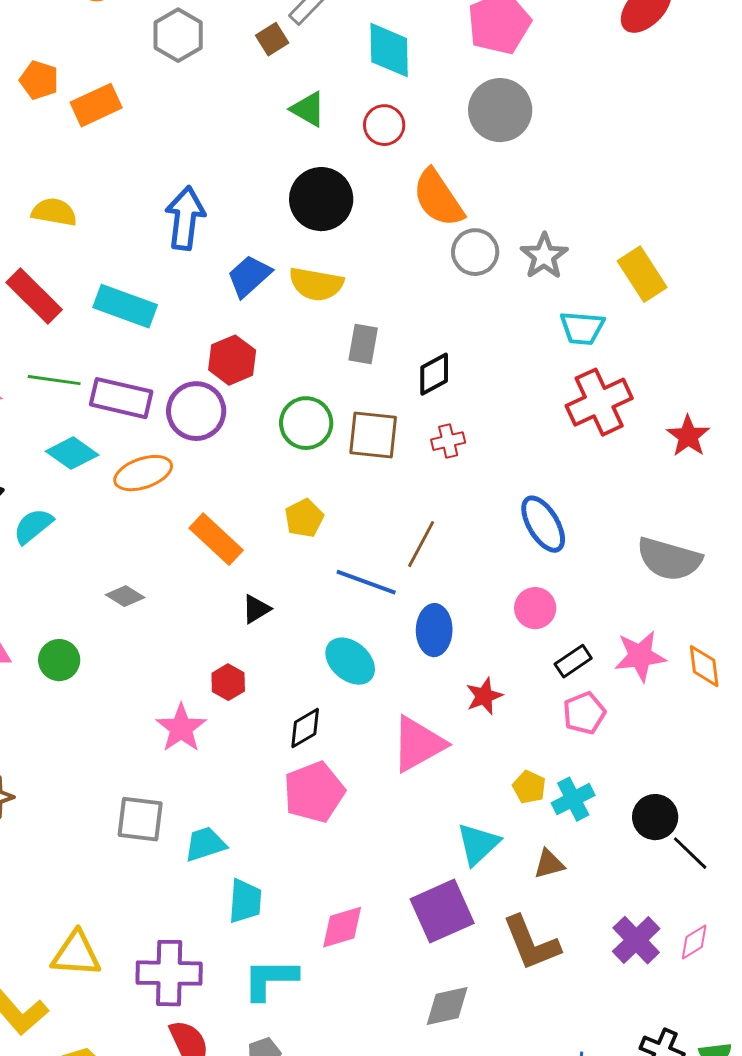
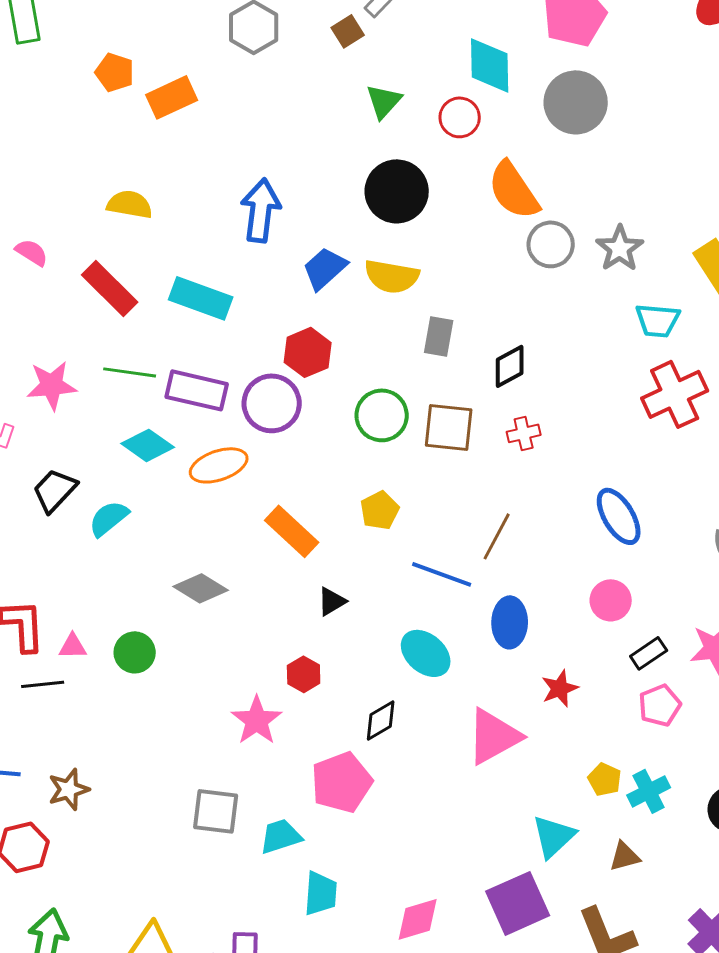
cyan diamond: (389, 50) -> (490, 65), moved
green triangle: (308, 109) -> (384, 101), turned 42
gray diamond: (125, 596) -> (201, 588), size x1.4
pink pentagon: (314, 792) -> (342, 782), moved

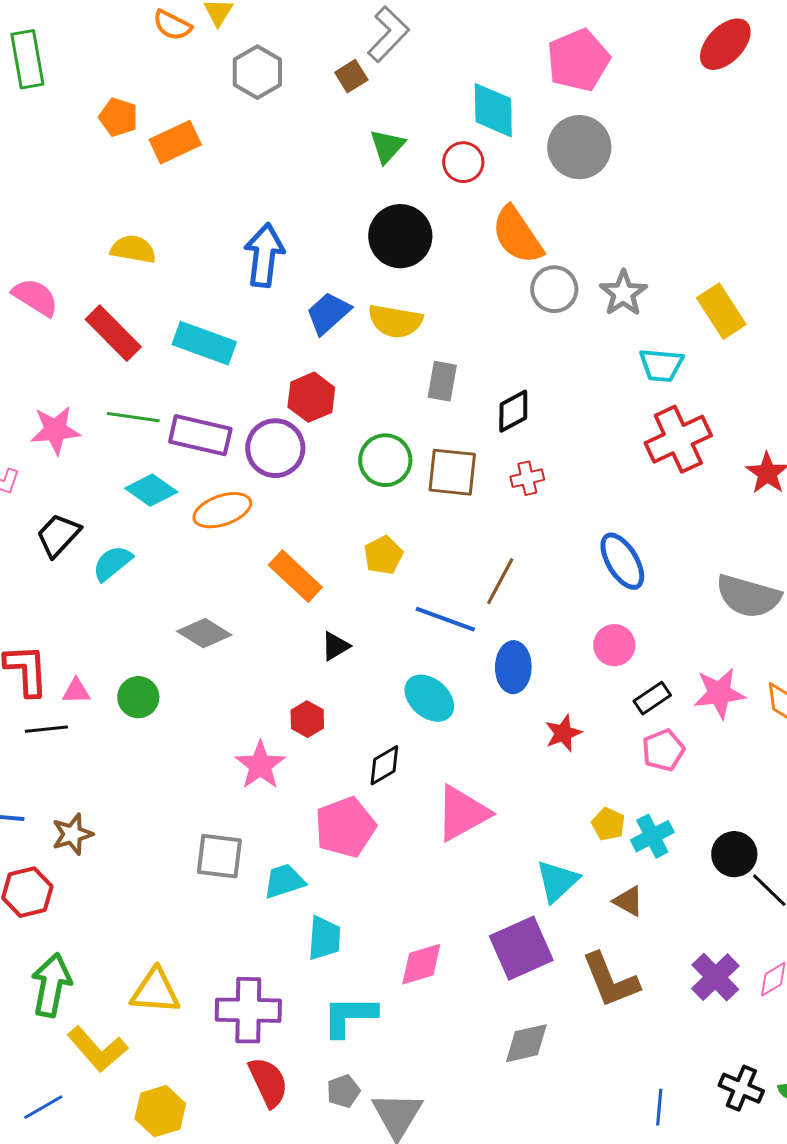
pink semicircle: (32, 252) -> (35, 297), size x1.4
pink triangle: (494, 736) -> (462, 813), moved
brown triangle: (625, 856) -> (628, 901), turned 44

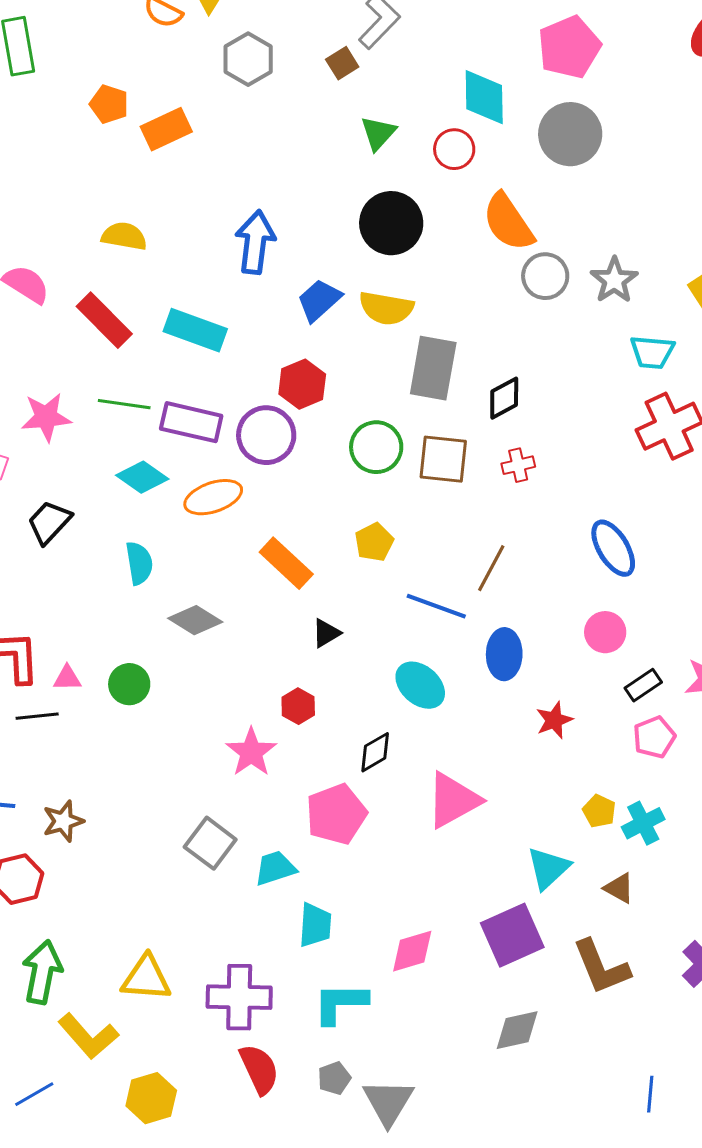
gray rectangle: (442, 381) -> (433, 368), size x1.6
cyan semicircle: (112, 563) -> (139, 563), moved, turned 120
gray square: (219, 856) -> (210, 843), turned 30

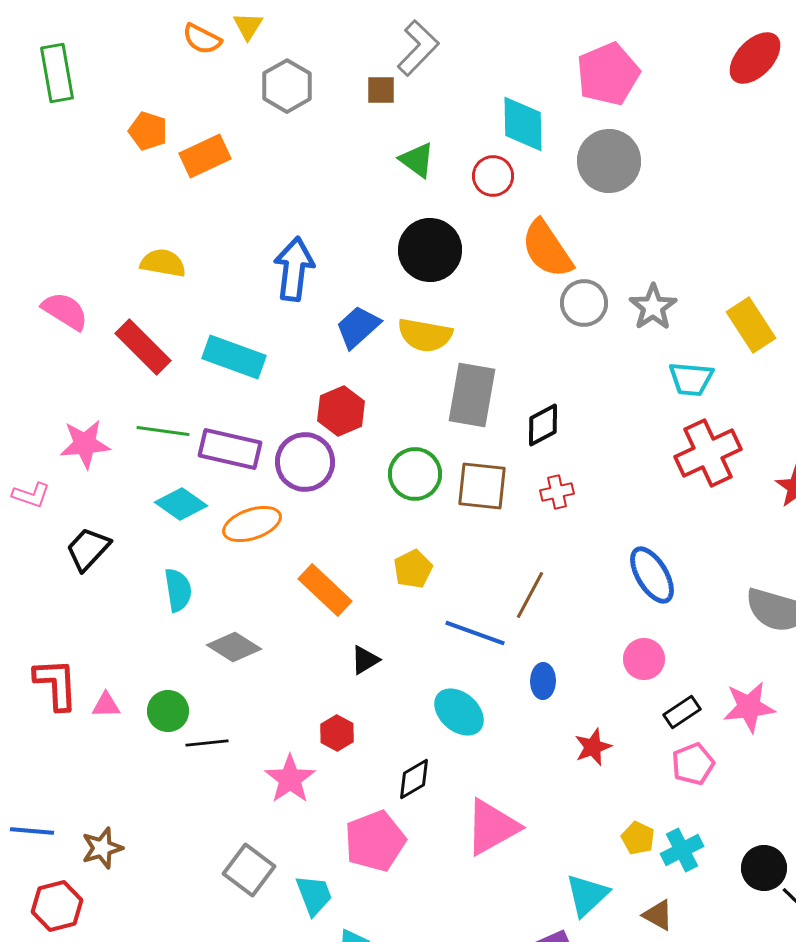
brown square: (342, 63) -> (381, 90), turned 32
green triangle: (378, 133) -> (417, 160), turned -36
blue ellipse: (504, 654) -> (543, 681), size x0.7
black line: (37, 716) -> (207, 743), moved
cyan trapezoid: (275, 868) -> (314, 895), turned 87

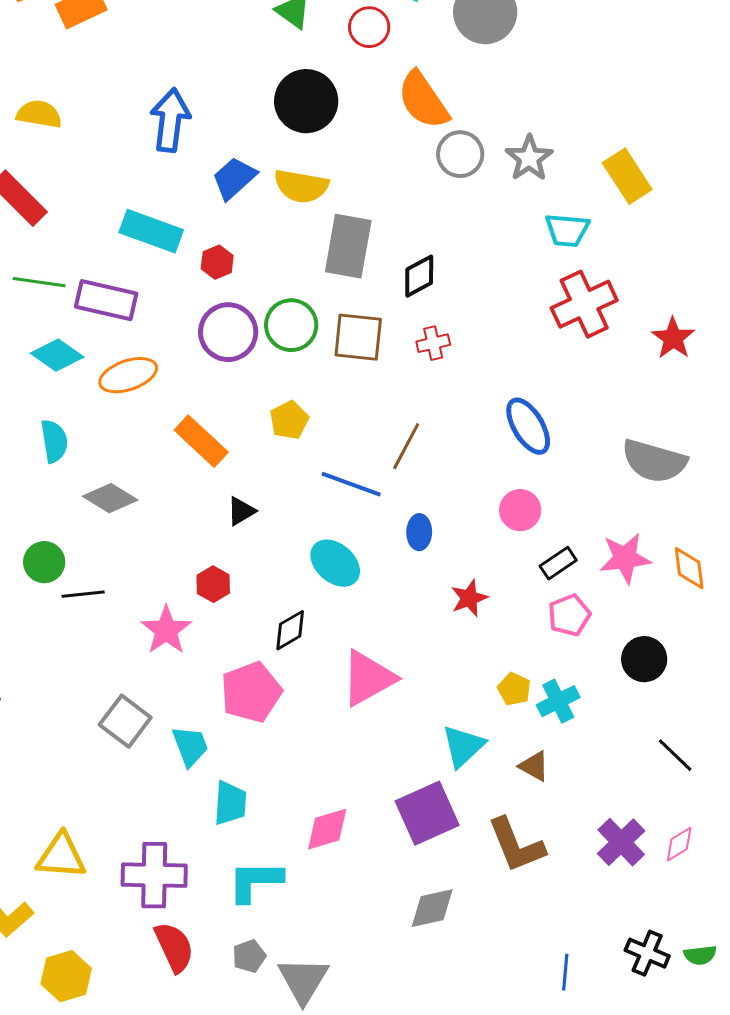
cyan rectangle: (234, 357) -> (151, 231), moved
red hexagon: (341, 411) -> (217, 262), size x0.7
purple circle: (305, 462) -> (228, 332), moved
black circle: (764, 868) -> (644, 659), moved

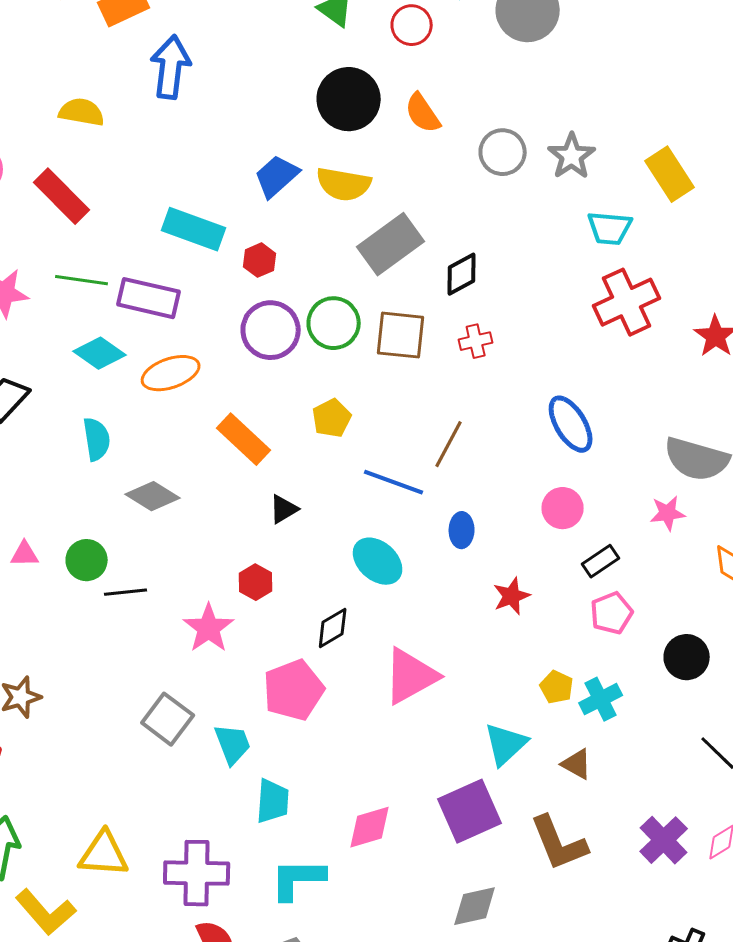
orange semicircle: (423, 100) -> (423, 113), moved, size x0.7
blue arrow: (170, 120) -> (171, 67), moved
gray rectangle: (348, 246) -> (391, 244), turned 44
pink star: (625, 558) -> (668, 513), moved, size x0.7

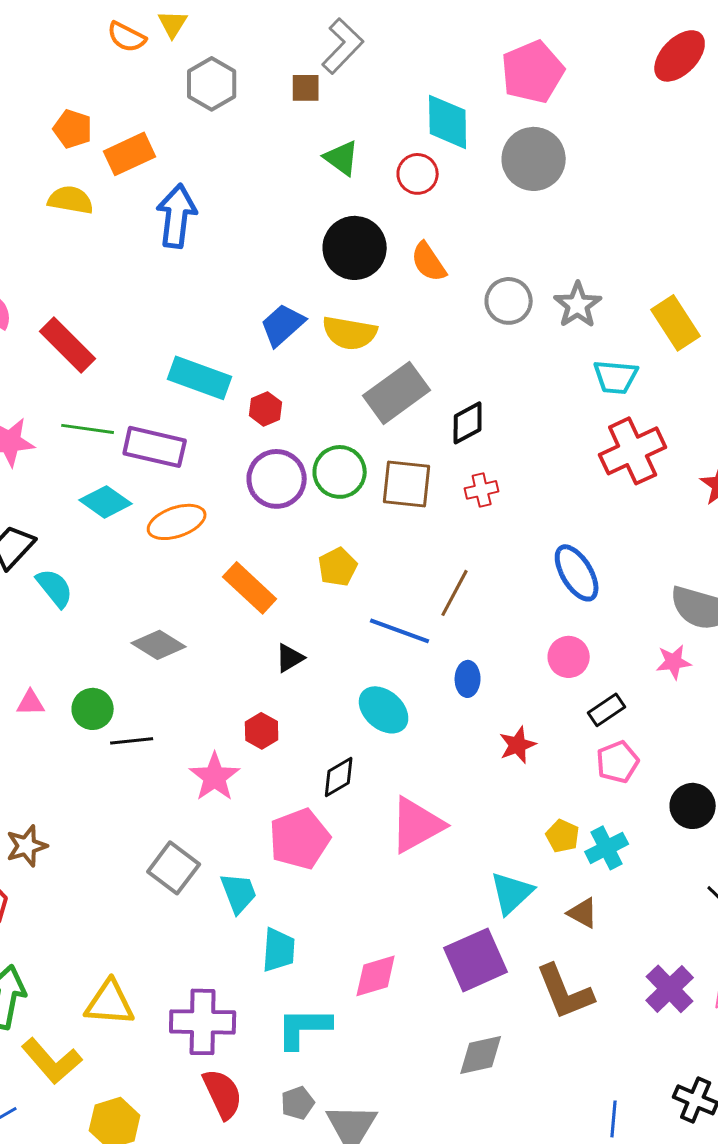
yellow semicircle: (82, 112) -> (71, 200), moved
cyan semicircle: (97, 439) -> (55, 588), moved, turned -30

